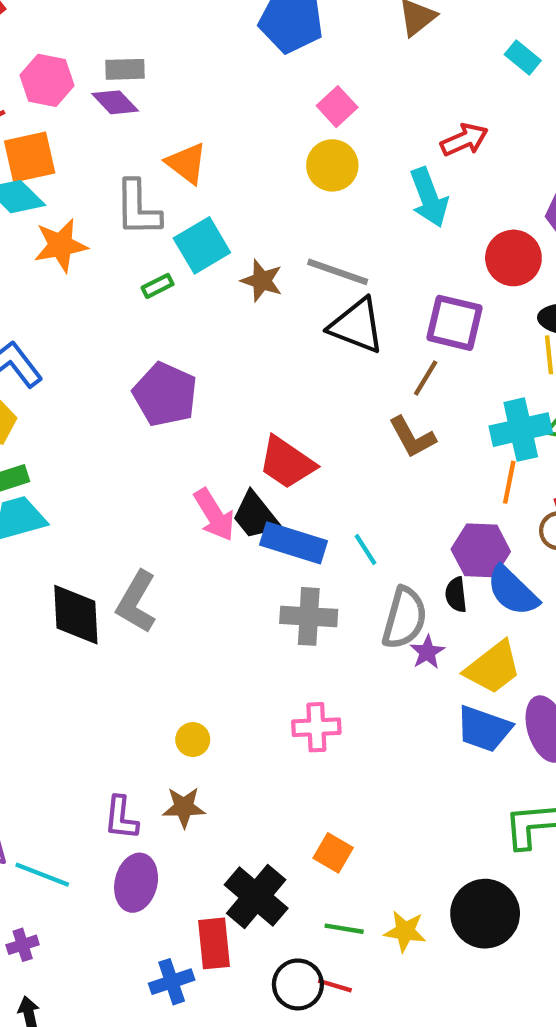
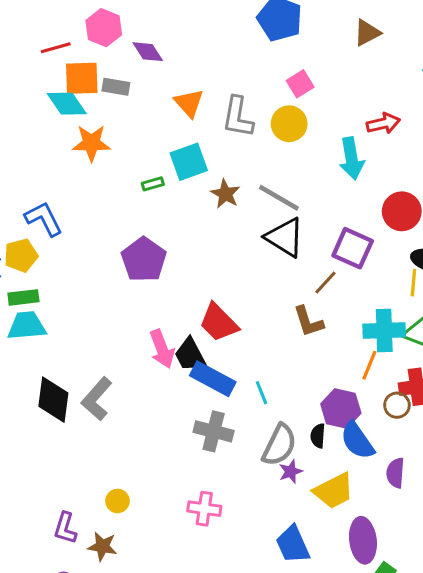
gray rectangle: (125, 69) -> (116, 87), moved
gray L-shape: (138, 208) -> (238, 117), moved
blue trapezoid: (484, 729) -> (293, 544), moved, turned 36
purple L-shape: (121, 818) -> (65, 528), moved

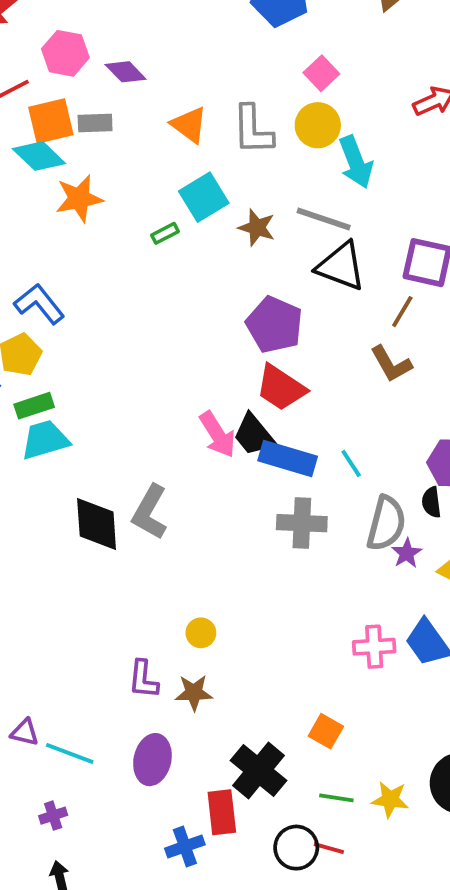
cyan arrow: (352, 158) -> (356, 162), moved
purple pentagon: (144, 260) -> (274, 325), moved
pink cross: (204, 509) -> (374, 647), moved

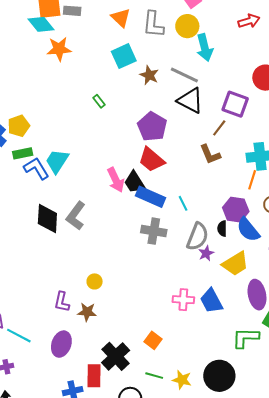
green rectangle: (165, 233) -> (99, 101), moved, turned 72
blue L-shape: (39, 304) -> (36, 168), moved
cyan trapezoid: (45, 440) -> (57, 161), moved, turned -48

